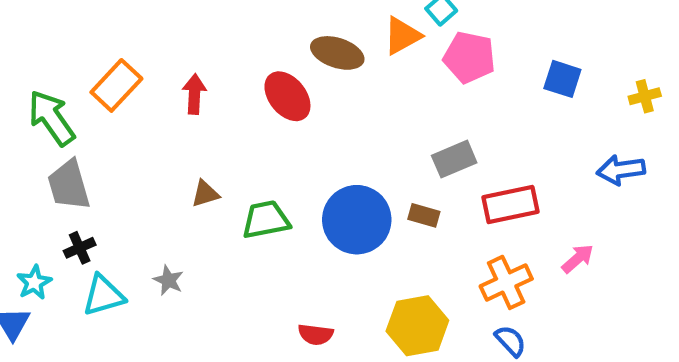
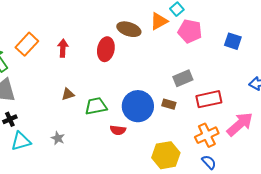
red ellipse: (287, 96) -> (106, 49), turned 50
pink arrow: (578, 259) -> (240, 124), size x1.8
gray star: (168, 280) -> (58, 138), moved
red semicircle: (316, 334) -> (118, 130), moved

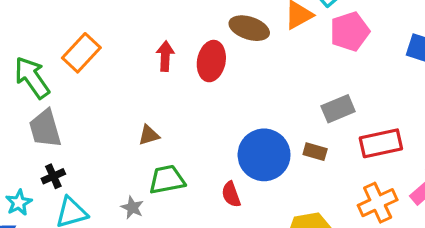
pink pentagon: (190, 31) -> (350, 31), turned -30
red arrow: (63, 48) -> (165, 56), moved
green trapezoid: (96, 106) -> (167, 180), moved
red semicircle: (118, 130) -> (231, 194), turned 63

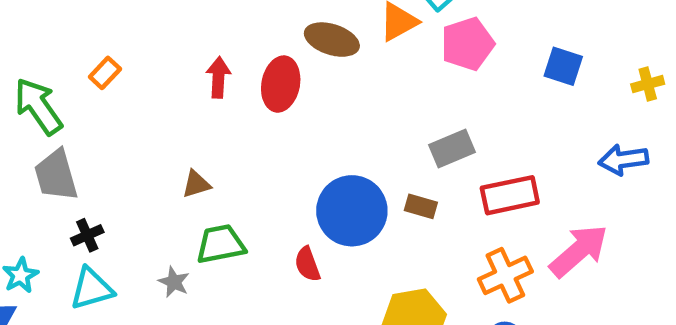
orange rectangle: (81, 53) -> (105, 73), size x0.6
black cross: (53, 176) -> (87, 235), moved

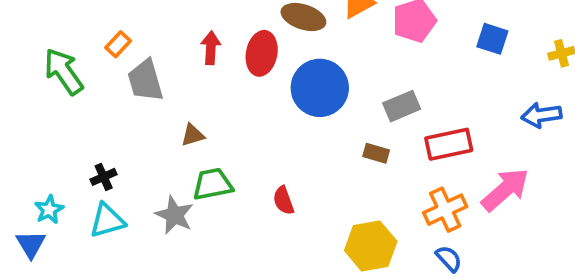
gray trapezoid: (56, 175) -> (145, 81), moved
blue circle: (352, 211) -> (320, 88), moved
gray star: (174, 282) -> (174, 215), size x1.5

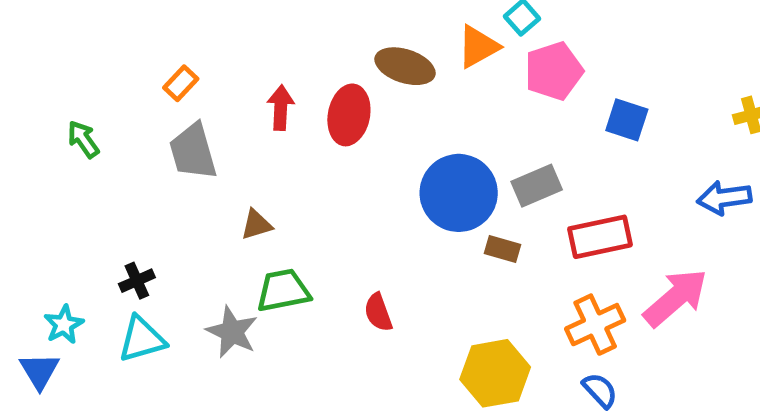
blue square: (492, 39) -> (627, 120), moved
orange rectangle: (118, 44) -> (181, 83), moved
green arrow: (64, 72) -> (83, 139), size x0.6
blue circle: (320, 88) -> (459, 193), moved

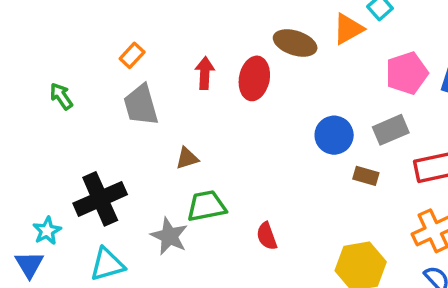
pink pentagon: (554, 71) -> (407, 73), moved
blue circle: (459, 193) -> (334, 135), size x0.7
black cross: (137, 281) -> (100, 199), size x2.0
red semicircle: (378, 312) -> (267, 236), moved
cyan triangle: (142, 339) -> (107, 264), moved

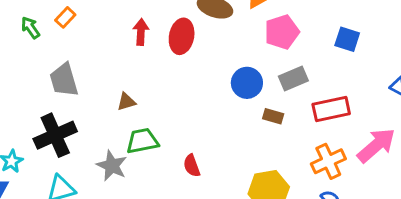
orange rectangle: (132, 55) -> (65, 17), moved
pink pentagon: (407, 73) -> (282, 32), moved
green arrow: (61, 96) -> (30, 28), moved
gray trapezoid: (141, 105) -> (64, 80), moved

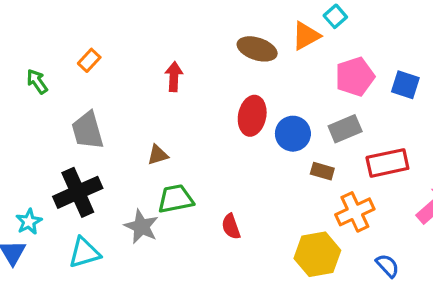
green arrow: (30, 28) -> (37, 81), moved
pink pentagon: (282, 32) -> (355, 77), moved
red ellipse: (182, 36) -> (252, 116), moved
orange cross: (328, 161) -> (355, 212), moved

